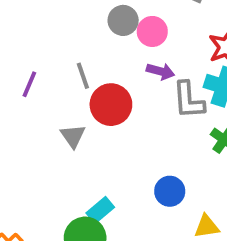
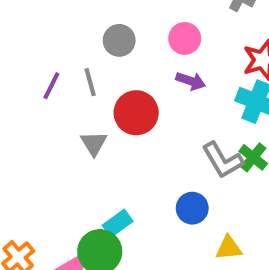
gray circle: (123, 20) -> (119, 40), moved
gray line: (83, 76) -> (90, 82), moved
gray L-shape: (189, 100) -> (223, 160), moved, turned -30

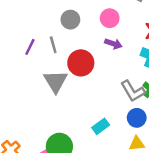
gray triangle: (94, 143) -> (56, 81), size x1.5
blue circle: (192, 208) -> (137, 118), moved
cyan rectangle: (118, 223) -> (101, 126), moved

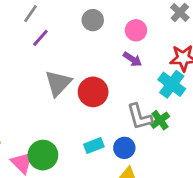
gray line: (53, 45) -> (31, 14), moved, turned 35
red circle: (81, 63) -> (93, 92), moved
blue circle: (137, 118) -> (124, 148), moved

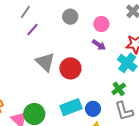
gray triangle: (58, 83) -> (45, 62), turned -30
gray L-shape: (140, 117) -> (124, 111), moved
cyan rectangle: (94, 145) -> (71, 107), size x1.5

